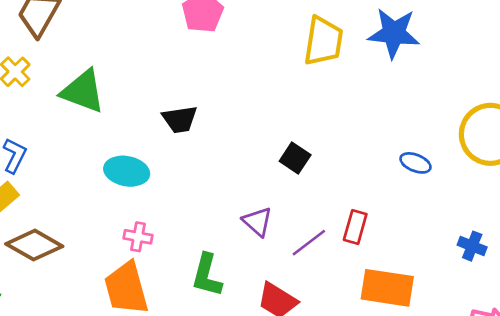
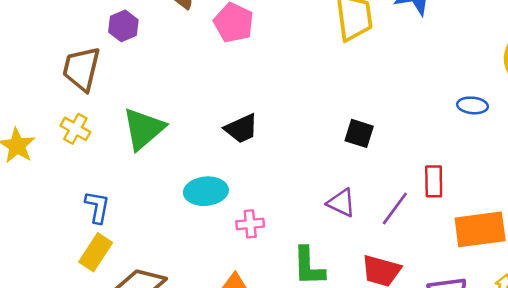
green triangle: (83, 91) -> (144, 129), turned -45
pink cross: (138, 237) -> (250, 224), moved

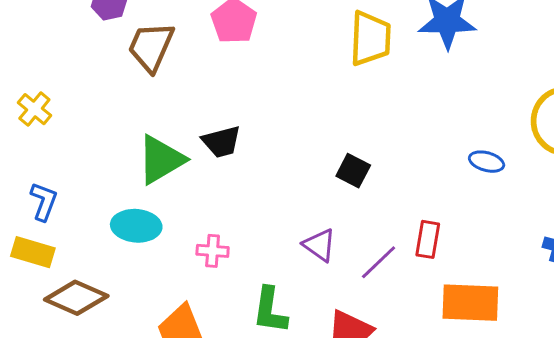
brown trapezoid: (81, 69) -> (151, 47), moved
green triangle: (144, 129) -> (161, 160), moved
cyan ellipse: (206, 191) -> (136, 226), moved
yellow rectangle: (96, 252) -> (33, 252), turned 63

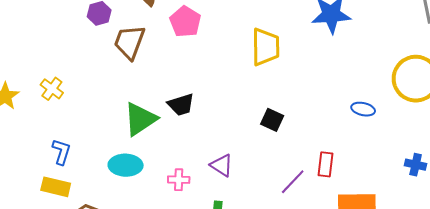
yellow trapezoid: (370, 38) -> (266, 47), moved
purple triangle: (319, 245) -> (222, 165), moved

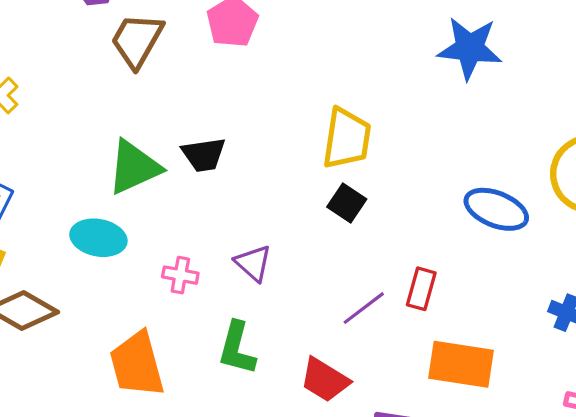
yellow trapezoid: (266, 47) -> (347, 139), moved
blue ellipse: (363, 109) -> (496, 209), size x1.6

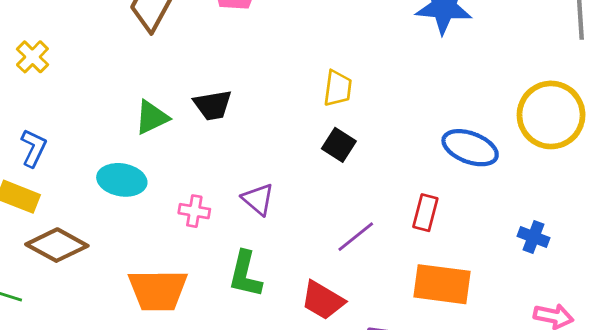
yellow trapezoid: (347, 139) -> (338, 88), size x0.7
green triangle: (134, 167) -> (152, 117), size x0.7
red rectangle: (421, 289) -> (425, 213), moved
orange trapezoid: (137, 364) -> (158, 290), turned -74

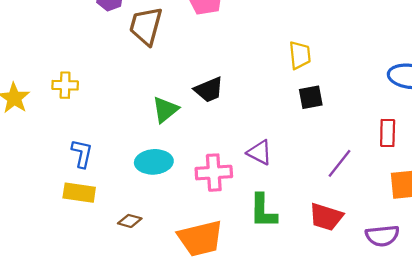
yellow cross: (32, 57) -> (65, 85), turned -30
black square: (339, 145) -> (311, 97), turned -30
pink cross: (194, 211) -> (214, 173), size x1.5
brown diamond: (57, 245) -> (130, 221), moved, size x0.5

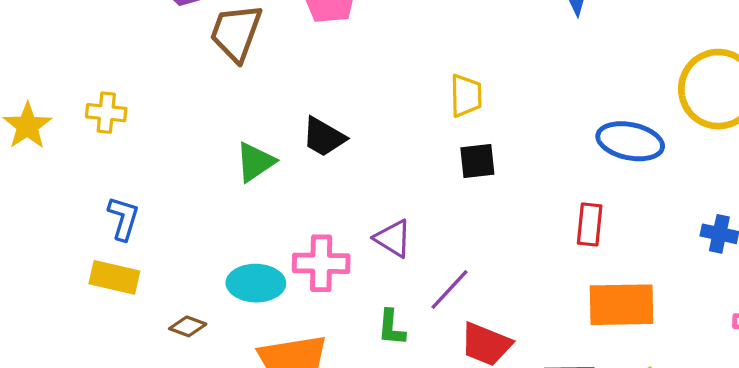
black trapezoid: (209, 90) -> (324, 137), turned 48
cyan ellipse: (154, 162) -> (256, 283), moved
purple line: (340, 163) -> (450, 289), moved
green L-shape: (263, 211) -> (391, 328), size x0.7

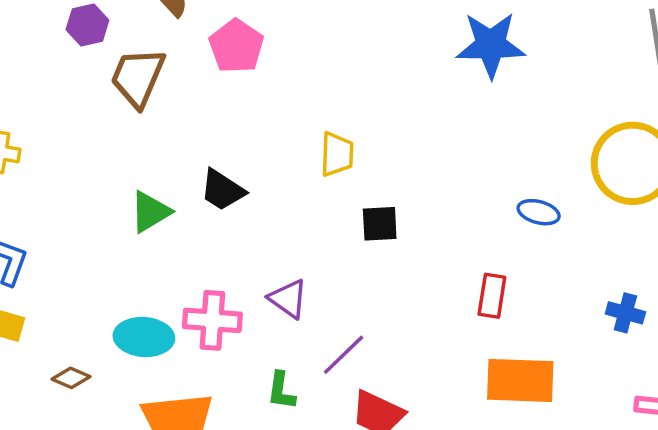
yellow trapezoid: (466, 96) -> (337, 154), moved
blue ellipse: (630, 141) -> (539, 212), size x0.6

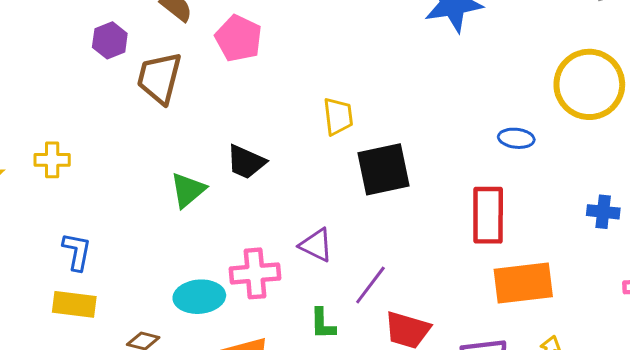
black square: (380, 224) -> (383, 169), size x1.6
red rectangle: (492, 296) -> (488, 215), size x1.5

